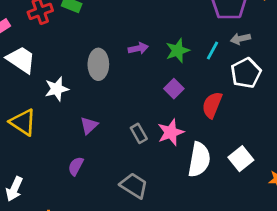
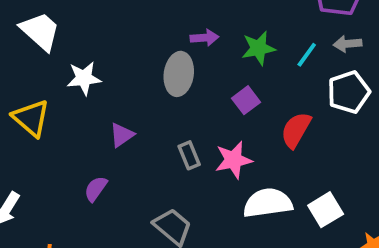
gray ellipse: (98, 64) -> (179, 74), moved
white semicircle: (199, 160) -> (268, 203), turned -116

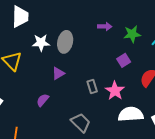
white trapezoid: (40, 31) -> (20, 17), turned 45
gray ellipse: (179, 74) -> (65, 42), moved
pink star: (234, 160) -> (115, 91), turned -30

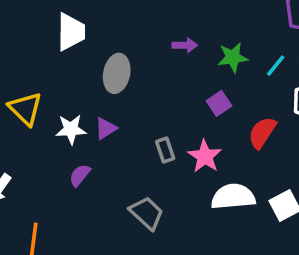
white trapezoid: (20, 17) -> (71, 32), moved
white star: (41, 43) -> (71, 129), moved

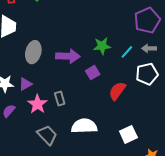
purple arrow: (185, 45) -> (68, 56), moved, size x1.6
pink star: (205, 156) -> (37, 104), moved
white semicircle: (233, 197) -> (84, 126), moved

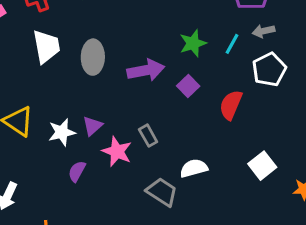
gray ellipse: (33, 52) -> (93, 57), moved
white semicircle: (84, 126) -> (194, 168), size x0.7
gray trapezoid: (47, 135) -> (162, 192), moved

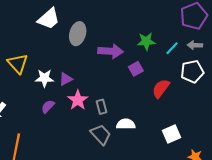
white trapezoid: (46, 46) -> (49, 19), turned 45
gray rectangle: (148, 136) -> (101, 107), moved

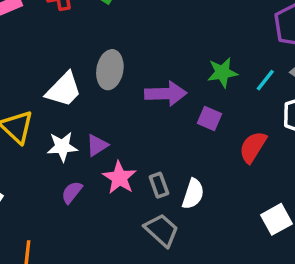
white trapezoid: (49, 19) -> (64, 90), moved
purple square: (136, 69) -> (209, 119), turned -32
white semicircle: (126, 124) -> (193, 194), moved, turned 114

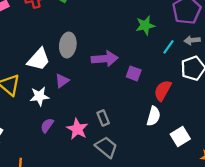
green star: (222, 73) -> (145, 25), moved
purple triangle: (97, 145) -> (62, 81), moved
pink star: (119, 178) -> (77, 129), moved
white semicircle: (193, 194) -> (153, 116), moved

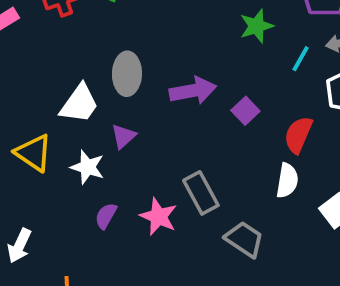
purple square: (134, 73) -> (245, 111), turned 32
white star: (39, 96) -> (88, 167), turned 30
gray rectangle: (103, 118) -> (201, 193), size x1.5
gray trapezoid: (106, 147) -> (244, 239), moved

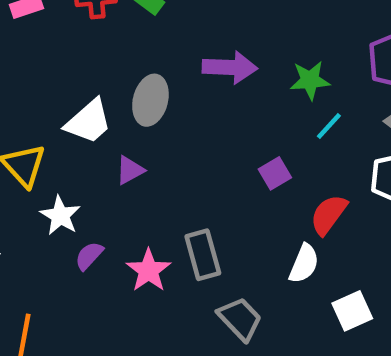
cyan line: (301, 59) -> (329, 126), moved
purple arrow: (193, 91) -> (230, 67), moved
white star: (88, 167) -> (60, 216), moved

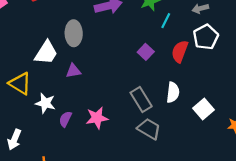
purple triangle: (130, 170) -> (73, 71), turned 35
red semicircle: (329, 215) -> (180, 51), moved
gray rectangle: (203, 255) -> (141, 99), moved
pink star: (149, 270) -> (97, 118), turned -30

